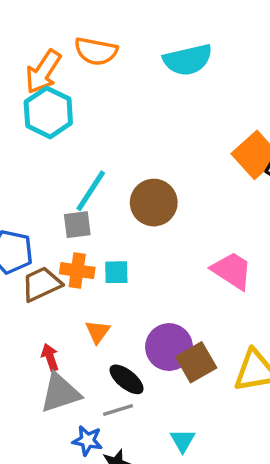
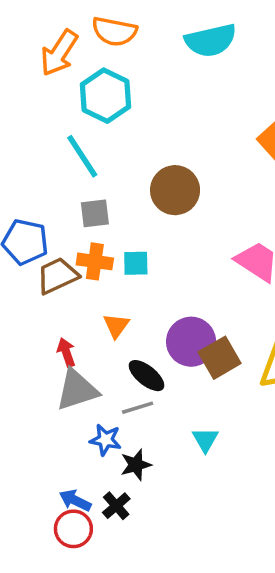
cyan hexagon: (48, 112) -> (105, 96), moved
cyan line: (91, 191) -> (82, 156), moved, turned -66

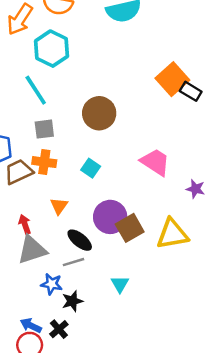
cyan square: (136, 263) -> (91, 168), moved, turned 36

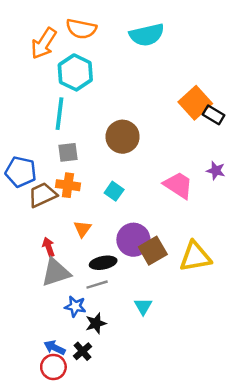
cyan line: (36, 90) -> (59, 114), turned 40
purple star: (196, 189) -> (216, 171), moved
black ellipse: (80, 240) -> (103, 263), turned -50

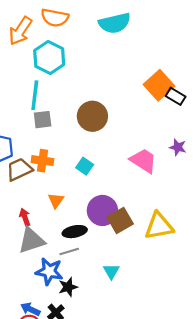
gray square: (68, 152) -> (43, 120), moved
blue star: (75, 306) -> (49, 271), size x1.4

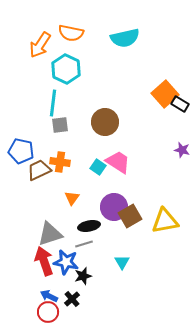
pink trapezoid: (143, 161) -> (118, 162), moved
red arrow: (25, 217) -> (44, 261), moved, size x1.8

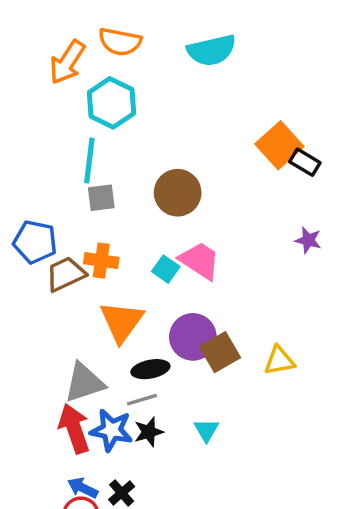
orange triangle: (72, 198) -> (122, 322), size x1.8
yellow triangle: (165, 221) -> (279, 361), size x0.7
black star: (83, 276) -> (149, 432), moved

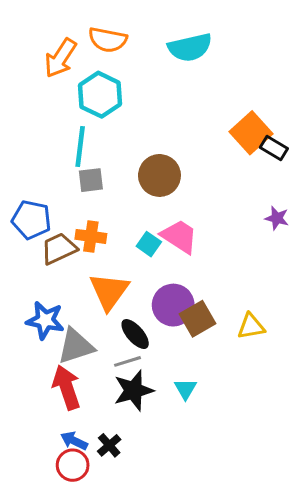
black ellipse: (150, 369) -> (135, 334), turned 60
blue star: (111, 430) -> (45, 320), moved
black star: (149, 432) -> (134, 390), size x1.5

